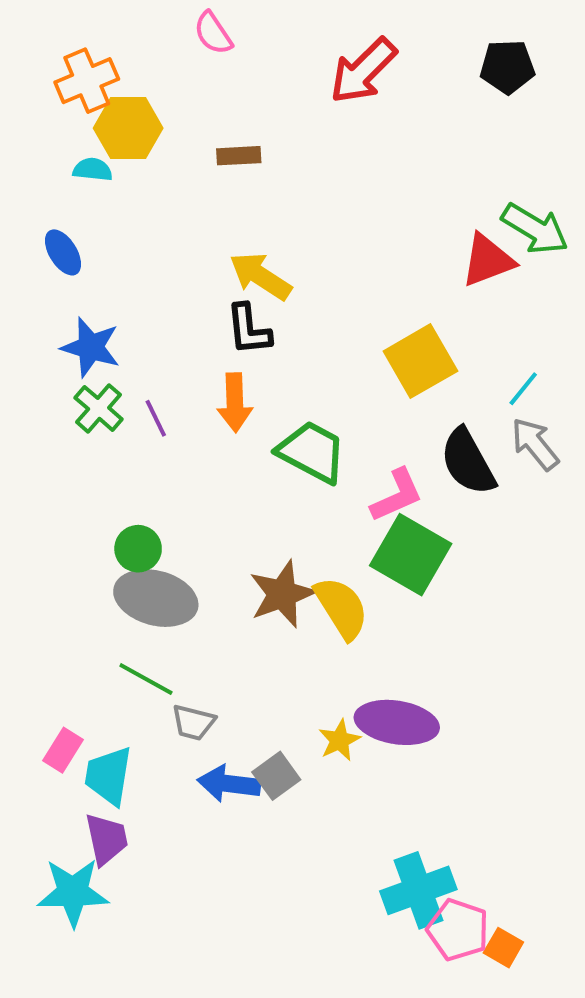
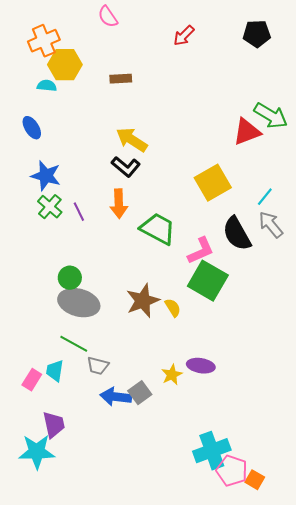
red arrow: (363, 71) -> (184, 36), size x0.6
black L-shape: (249, 329) -> (126, 167), turned -44
yellow semicircle: (341, 608) -> (173, 308), size x0.6
purple ellipse: (397, 722) -> (201, 366), size x0.7
cyan trapezoid: (108, 776) -> (55, 371), moved, size x0.7

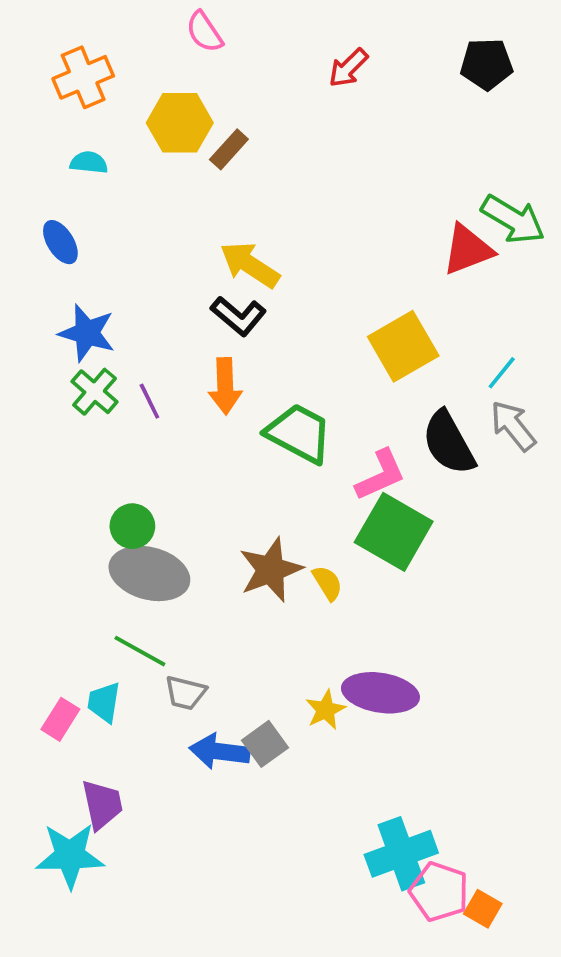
yellow hexagon: (65, 65) -> (180, 123), moved
brown rectangle: (121, 79) -> (229, 149), turned -45
purple ellipse: (201, 366) -> (380, 693), size x1.4

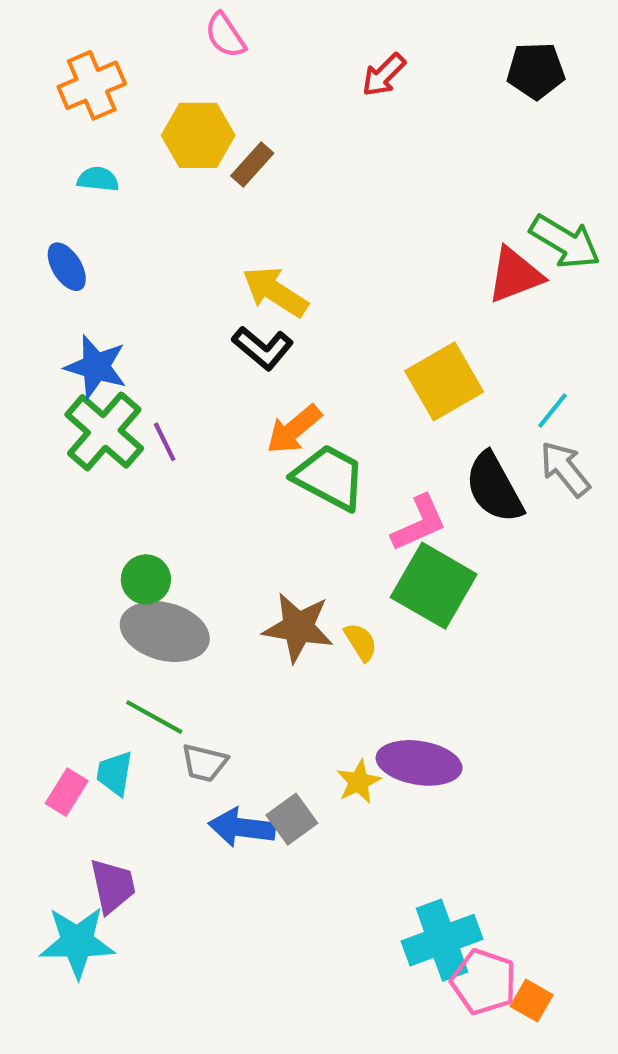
orange arrow: (225, 386) -> (294, 429), moved, turned 52
green cross: (95, 392) -> (104, 431), size x1.5
brown star: (271, 570) -> (298, 627), turned 30

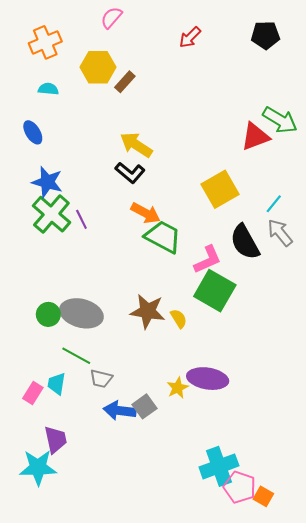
pink semicircle: (225, 35) -> (111, 18), turned 75
orange arrow: (294, 429) -> (146, 213), turned -112
green circle: (146, 579) -> (48, 314), moved

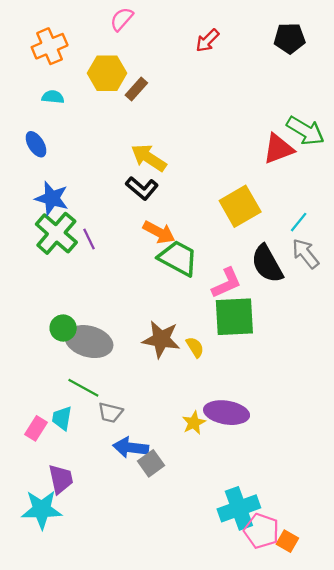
green square: (215, 291) -> (234, 317), turned -33
green circle: (48, 314) -> (63, 328), moved
gray square: (145, 406) -> (151, 463), moved

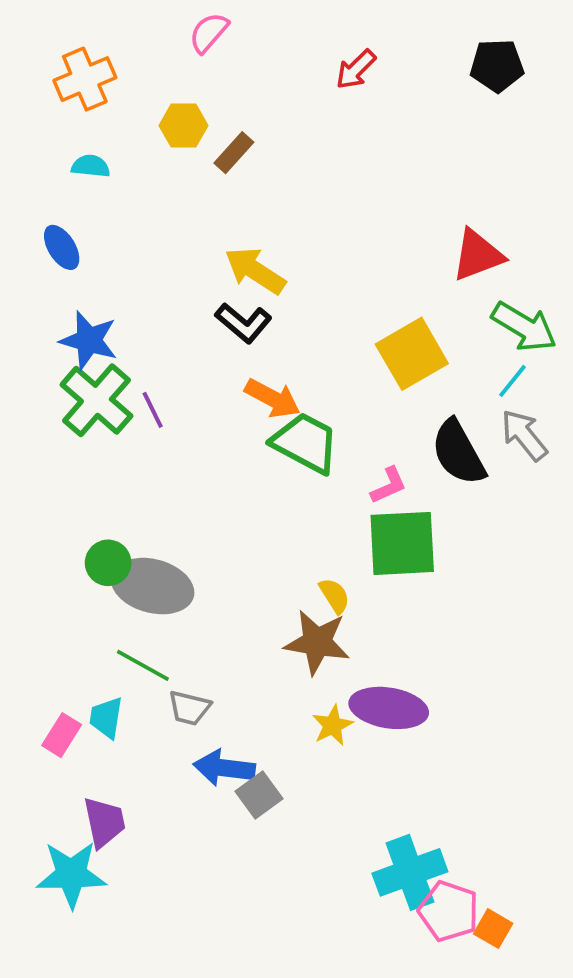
yellow hexagon: (107, 73) -> (184, 126), size x0.7
green arrow: (305, 131) -> (524, 327), moved
pink L-shape: (227, 283) -> (389, 485), size x0.7
brown star: (161, 339) -> (317, 642), moved

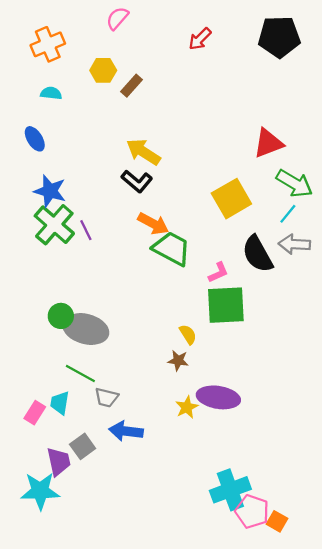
black pentagon: (497, 66) -> (279, 37), size x1.4
gray arrow: (524, 435) -> (294, 244), turned -48
brown star: (317, 642) -> (178, 360), size x0.6
gray square: (259, 795) -> (83, 446), moved

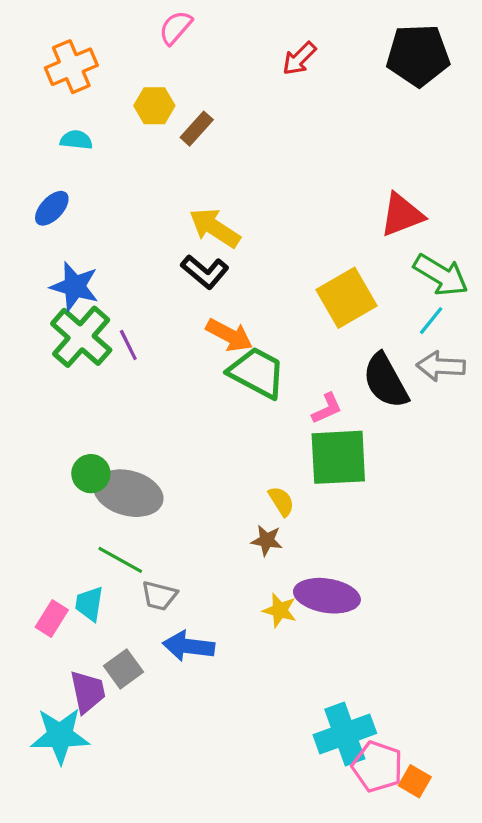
blue ellipse: (35, 139) -> (52, 208), turned 75
yellow star: (187, 407) -> (280, 610), turned -30

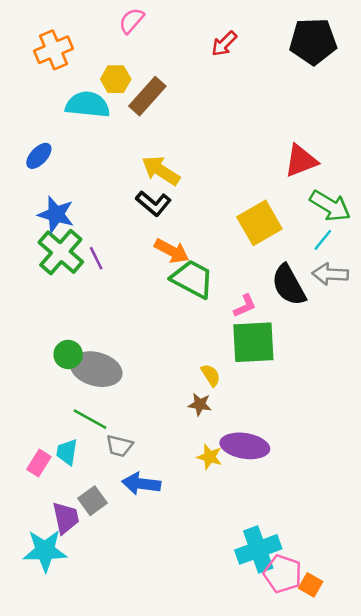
brown rectangle: (197, 129) -> (147, 96), size x1.5
cyan semicircle: (76, 140) -> (88, 105), moved, size x1.8

